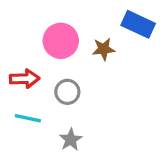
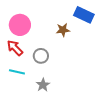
pink circle: (61, 41) -> (20, 25), moved
red arrow: (25, 79) -> (15, 48), turned -132

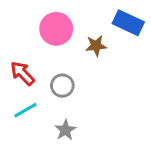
pink circle: (20, 25) -> (56, 29), moved
cyan line: (17, 72) -> (25, 110), turned -42

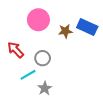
blue rectangle: (128, 23) -> (87, 27), moved
cyan line: (25, 110) -> (28, 75), moved

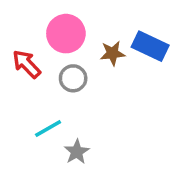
red arrow: (16, 50) -> (27, 64), moved
gray circle: (43, 58) -> (73, 78), moved

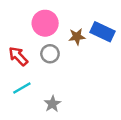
red arrow: (27, 64) -> (18, 56), moved
cyan line: (48, 128) -> (22, 88), moved

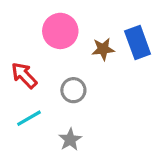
blue rectangle: (103, 32) -> (138, 42), turned 45
gray circle: (50, 54) -> (73, 90), moved

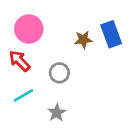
pink circle: (60, 31) -> (29, 29), moved

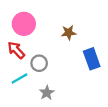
blue rectangle: (111, 34) -> (92, 59), moved
gray circle: (59, 73) -> (39, 63), moved

